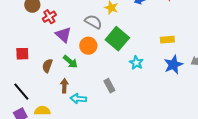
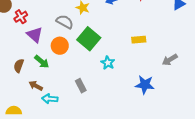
blue star: (173, 65) -> (145, 85), moved, turned 30
brown arrow: (64, 86) -> (36, 86), turned -64

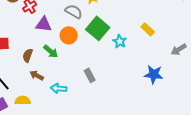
purple triangle: (35, 35) -> (44, 24), turned -36
yellow rectangle: (139, 40) -> (148, 29), turned 48
cyan star: (108, 63) -> (120, 41), moved
brown arrow: (36, 86) -> (37, 75), moved

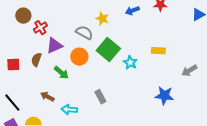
purple triangle: (44, 24) -> (54, 46), turned -30
yellow rectangle: (148, 29) -> (158, 51), turned -40
brown semicircle: (28, 55) -> (36, 60), moved

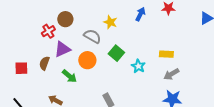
blue arrow: (132, 11) -> (140, 14), turned 136
brown circle: (23, 16) -> (65, 19), moved
green square: (108, 50) -> (116, 53), size x0.7
gray arrow: (189, 71) -> (171, 74), moved

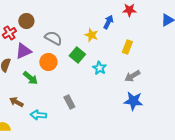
blue arrow: (140, 14) -> (108, 22), moved
yellow star: (110, 22) -> (91, 35), moved
yellow rectangle: (166, 54) -> (127, 47), moved, turned -72

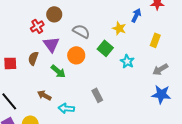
purple triangle: (23, 51) -> (51, 44), turned -42

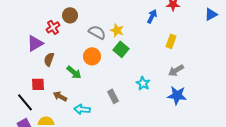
yellow star: (119, 28) -> (117, 30), moved
purple triangle: (51, 44) -> (35, 43), moved, turned 36
cyan star: (127, 61) -> (143, 83), moved
red square: (10, 63) -> (38, 84), moved

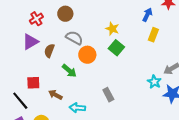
red cross: (53, 27) -> (36, 19), moved
gray semicircle: (97, 32) -> (74, 38), moved
yellow rectangle: (171, 41) -> (153, 35), moved
brown semicircle: (49, 59) -> (49, 51), moved
cyan star: (143, 83) -> (154, 82), moved

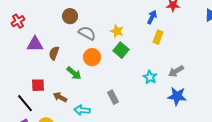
red cross: (36, 19) -> (18, 21), moved
gray semicircle: (74, 38) -> (87, 33), moved
purple triangle: (30, 42) -> (35, 44), turned 30
cyan star: (154, 82) -> (150, 77), moved

